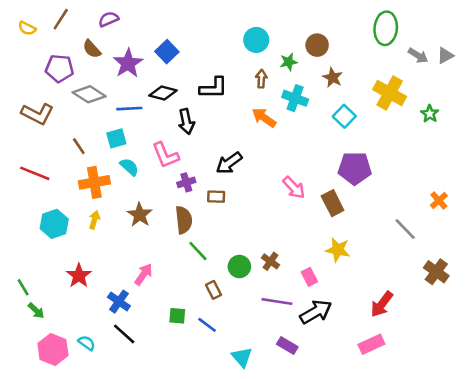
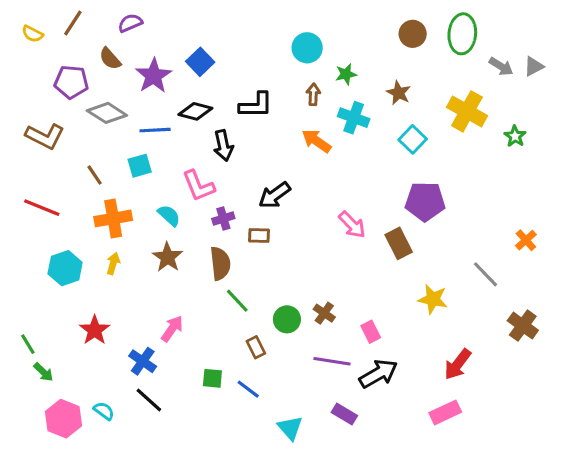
brown circle: (317, 45) -> (413, 34), moved
cyan semicircle: (129, 167) -> (169, 215), moved
yellow star: (338, 250) -> (433, 299), moved

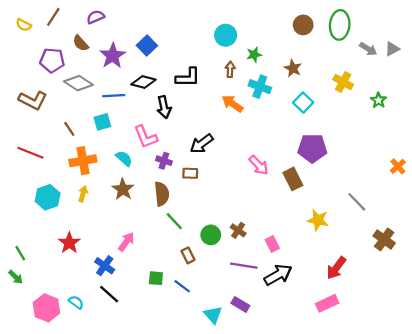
yellow cross: (467, 111) -> (343, 82), size x0.7
purple cross: (223, 218) -> (164, 161), turned 35
orange cross: (526, 240) -> (398, 166), moved
green arrow: (43, 372) -> (16, 277), moved
purple rectangle: (344, 414) -> (240, 304), moved

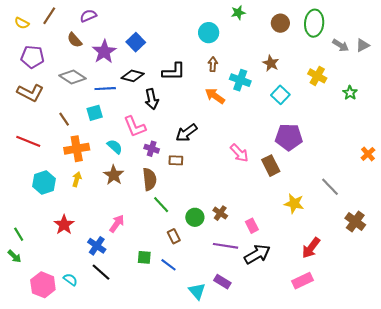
green star: (254, 55) -> (238, 13), moved
purple pentagon: (52, 60) -> (32, 57), moved

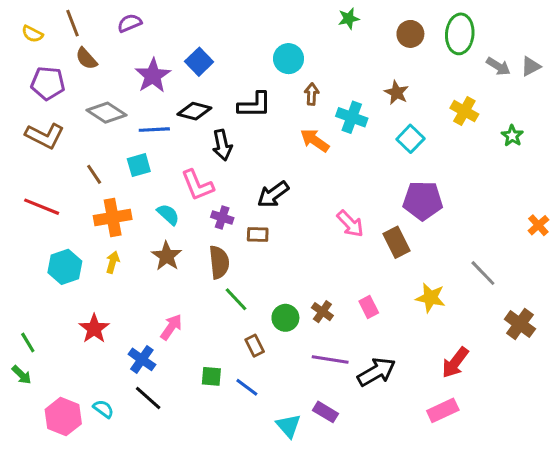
brown line: (49, 16) -> (73, 23), turned -54
cyan circle: (209, 33) -> (289, 59), moved
brown semicircle: (75, 40) -> (86, 59), moved
pink rectangle: (252, 226) -> (369, 307), moved

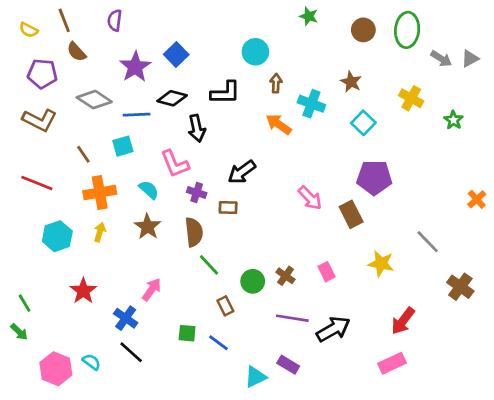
green star: (349, 18) -> (309, 16), turned 30
purple semicircle: (130, 23) -> (115, 20), turned -60
cyan triangle: (289, 426) -> (255, 377), turned 45

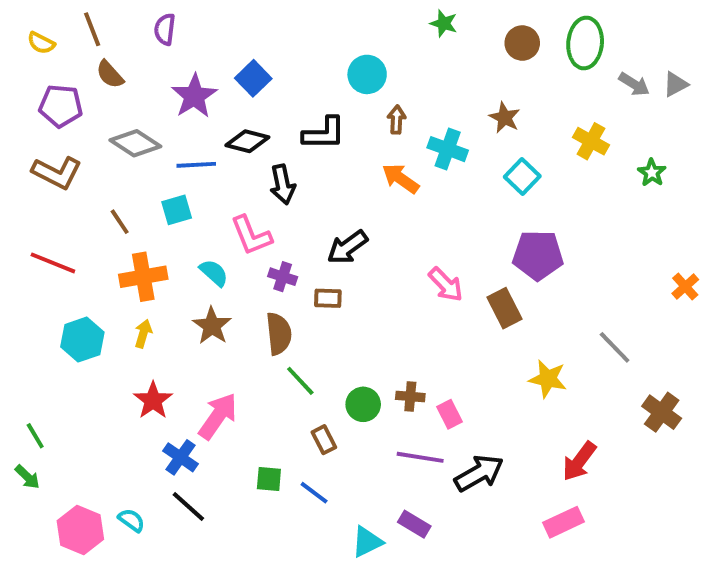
pink rectangle: (326, 272) -> (450, 414), moved
brown cross: (285, 276) -> (410, 396), turned -30
pink arrow: (152, 289) -> (218, 416), size x1.4
red star: (83, 291) -> (153, 400), moved

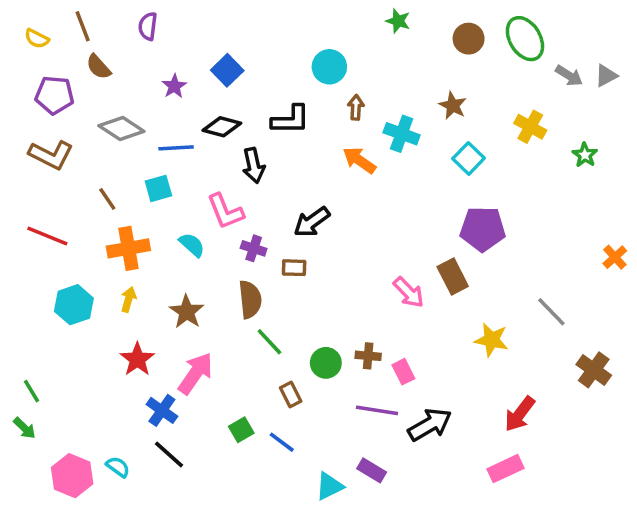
green ellipse: (585, 43) -> (525, 39), turned -36
purple star: (194, 96) -> (174, 86), size x0.6
pink arrow: (446, 285) -> (409, 292), moved
brown star: (212, 326) -> (187, 312), moved
green square: (269, 479) -> (241, 430), turned -35

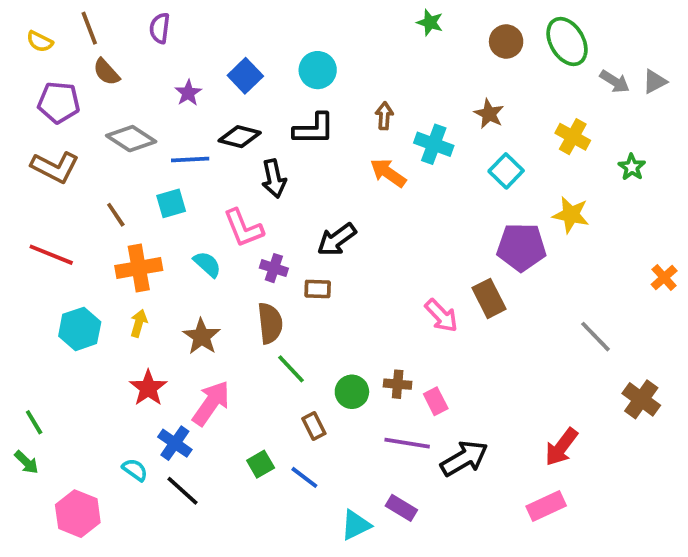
cyan circle: (329, 67) -> (318, 70), moved
yellow star: (491, 340) -> (571, 215), moved
cyan semicircle: (118, 467) -> (135, 470), moved

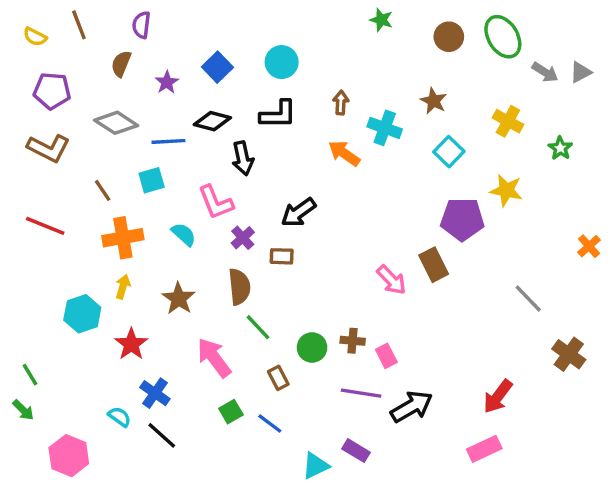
brown semicircle: (106, 72) -> (121, 64), moved, turned 64
purple cross: (274, 268) -> (243, 238), turned 30
cyan hexagon: (80, 329) -> (82, 314), moved
pink arrow: (211, 403) -> (214, 358), moved, turned -72

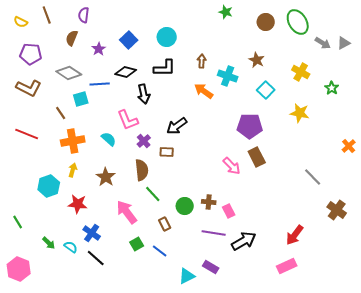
cyan square: (152, 180) -> (81, 99), moved
purple pentagon: (462, 219) -> (250, 126), moved
red star: (131, 344) -> (78, 204), turned -30
green arrow: (23, 410) -> (49, 243), moved
pink hexagon: (69, 456) -> (19, 269), moved

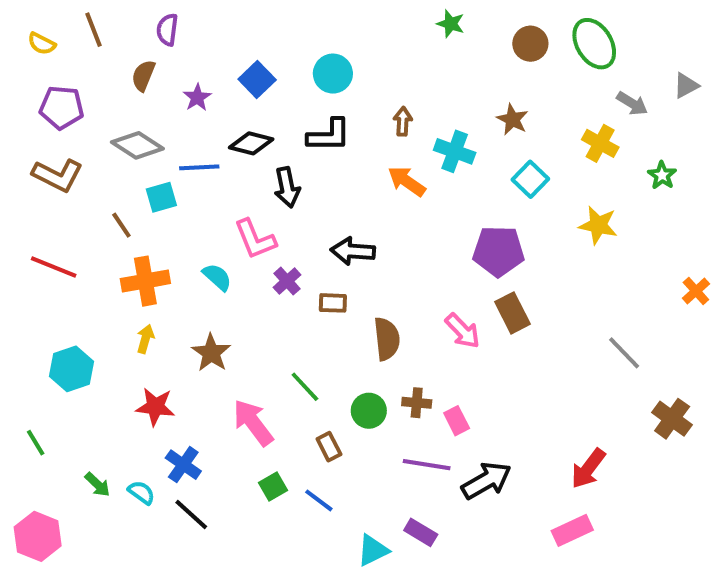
gray arrow: (323, 43) -> (632, 103), moved
black arrow: (177, 126) -> (353, 251), turned 40
brown semicircle: (142, 170) -> (387, 339), moved
cyan hexagon: (49, 186) -> (72, 369), moved

